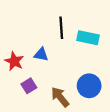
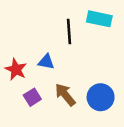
cyan rectangle: (88, 38) -> (99, 19), moved
brown arrow: (60, 97) -> (65, 95), moved

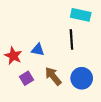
black line: (69, 31) -> (71, 39), moved

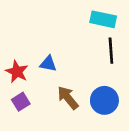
black line: (71, 39) -> (111, 51), moved
purple square: (27, 78) -> (21, 102), moved

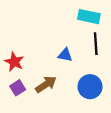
blue triangle: (48, 64) -> (65, 55), moved
brown arrow: (68, 98) -> (46, 84), moved, turned 95

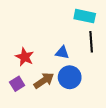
red star: (14, 62) -> (25, 57), moved
blue circle: (90, 87) -> (70, 77), moved

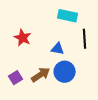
cyan rectangle: (85, 16) -> (68, 16), moved
red star: (25, 57) -> (23, 38), moved

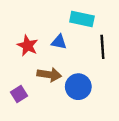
blue triangle: (58, 49) -> (59, 42), moved
brown arrow: (41, 75) -> (49, 75), moved, turned 42

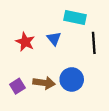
blue triangle: (59, 42) -> (54, 39), turned 40
brown arrow: (49, 75) -> (44, 83), moved

